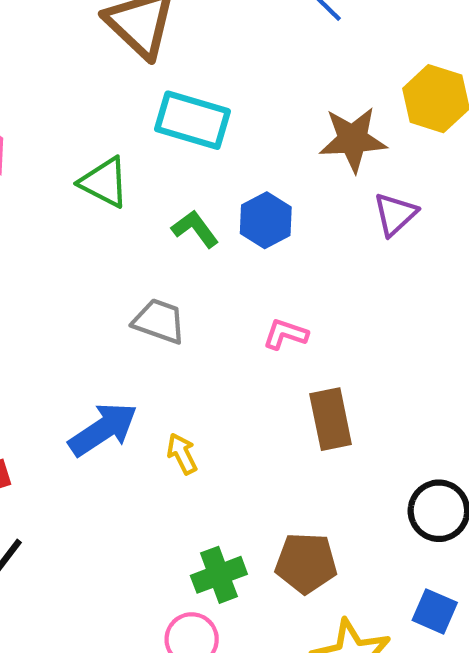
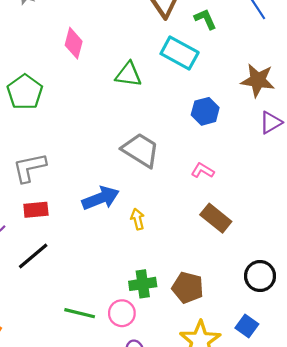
green triangle: (104, 182) -> (128, 74), turned -32
green L-shape: (195, 229) -> (205, 19), moved
gray trapezoid: (159, 321) -> (141, 150), size x1.4
brown rectangle: (331, 419) -> (216, 218), turned -52

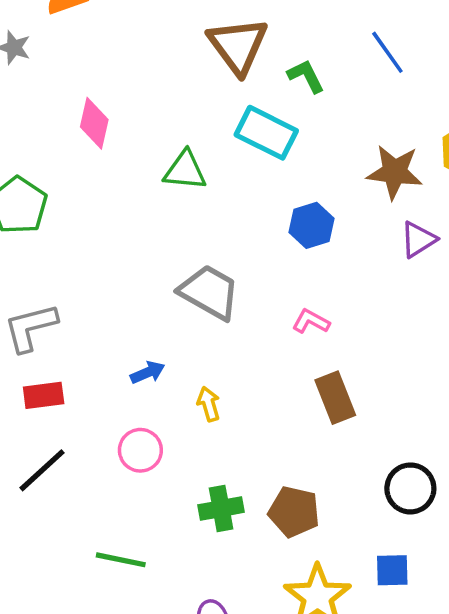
blue arrow: (101, 198) -> (148, 372), size x0.6
brown rectangle: (216, 218) -> (335, 398), turned 32
pink circle: (122, 313) -> (140, 450), moved
blue square: (247, 326) -> (392, 570), turned -35

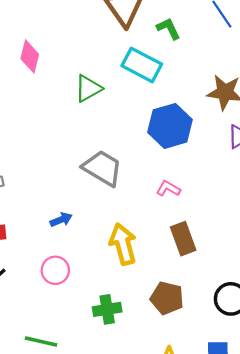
green triangle: (185, 170) -> (88, 88), turned -36
blue hexagon: (311, 225) -> (170, 126), size x1.5
yellow arrow: (209, 404) -> (123, 244), moved, size x1.8
brown pentagon: (294, 512) -> (167, 298), moved

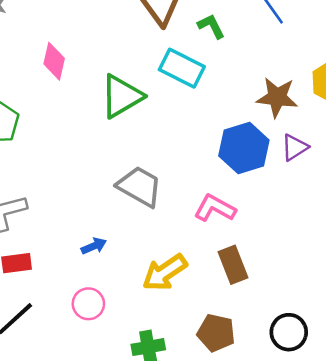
green triangle: (88, 88) -> (121, 96), size x1.4
blue hexagon: (170, 126) -> (244, 148), moved
pink L-shape: (168, 189) -> (215, 208), size x1.5
yellow arrow: (123, 244) -> (165, 272), turned -108

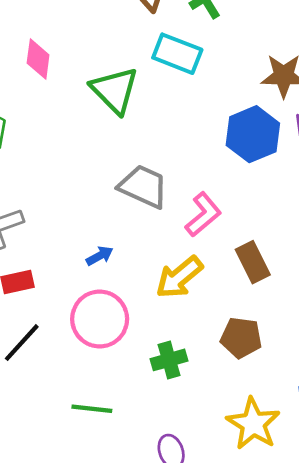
green triangle: (121, 96) -> (115, 90), turned -39
pink L-shape: (215, 208) -> (203, 215), moved, turned 117
pink circle: (88, 304) -> (100, 319), size x1.6

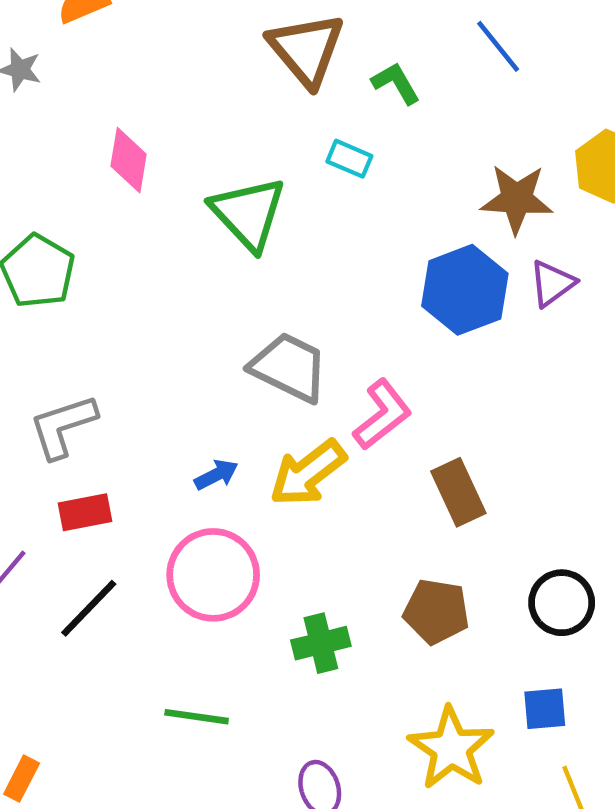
cyan rectangle: (177, 54) -> (349, 159), size x0.6
yellow arrow: (179, 277) -> (308, 473), moved

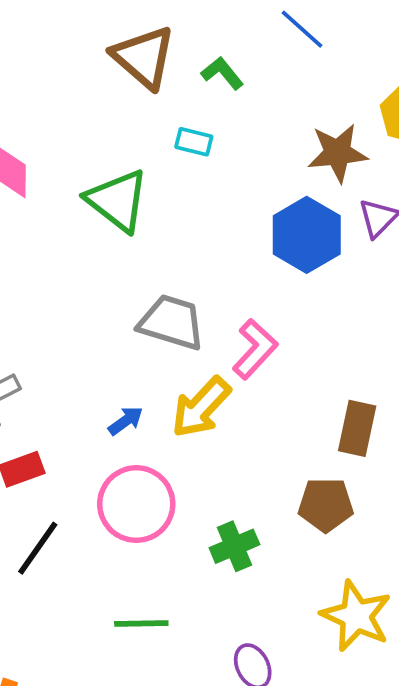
brown rectangle: (458, 492) -> (357, 428), moved, turned 46

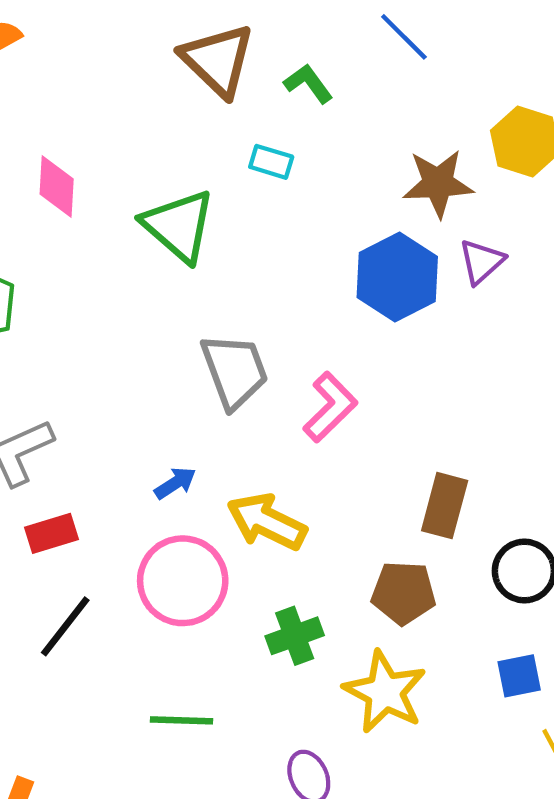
gray trapezoid: (172, 322) -> (235, 371), turned 50
yellow arrow: (201, 407) -> (267, 522), moved, turned 70
yellow star: (356, 616) -> (385, 692), moved

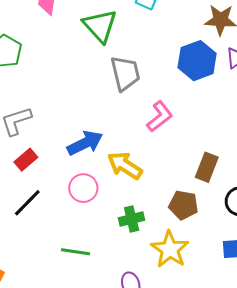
gray trapezoid: (235, 371) -> (125, 73), moved
blue arrow: (175, 483) -> (85, 143), size x1.8
red rectangle: (51, 533) -> (26, 160), turned -30
pink circle: (183, 581) -> (83, 188), size x0.7

